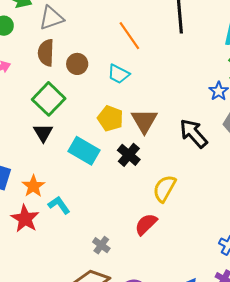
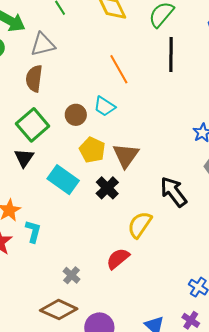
brown circle: (77, 64) -> (76, 115), moved
black arrow: (194, 133) -> (174, 192), moved
cyan L-shape: (59, 205) -> (33, 231), turned 45

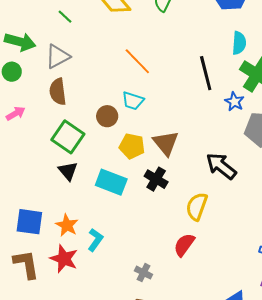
black line: (171, 55) -> (206, 73), moved
cyan L-shape: (33, 231) -> (95, 240), turned 35

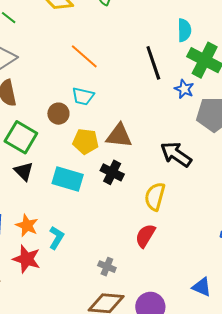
brown triangle: (166, 143) -> (119, 136), turned -40

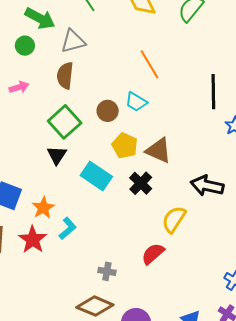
black arrow: (176, 154) -> (207, 186), turned -40
gray cross: (107, 267) -> (107, 271), turned -30

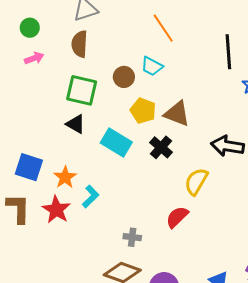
green circle: (25, 46) -> (30, 28), moved
green square: (65, 122) -> (82, 90), turned -32
black triangle: (57, 155) -> (76, 124), turned -30

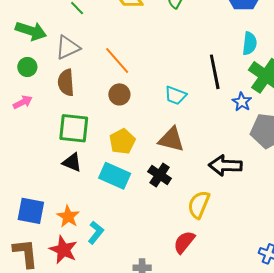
green circle: (30, 28) -> (27, 67), moved
orange line: (163, 28) -> (117, 61), moved
cyan trapezoid: (152, 66) -> (176, 95), moved
brown circle: (124, 77) -> (119, 94), moved
yellow pentagon: (143, 111) -> (122, 141), moved, turned 30

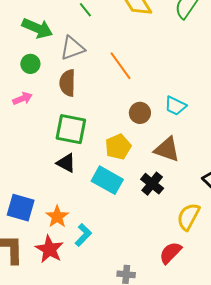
brown circle: (119, 94) -> (140, 113), moved

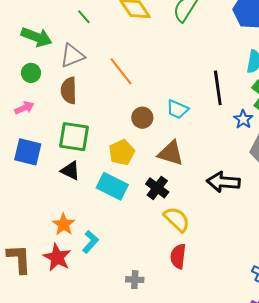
blue square: (21, 208) -> (28, 152), moved
yellow semicircle: (188, 217) -> (177, 219), moved, turned 108
red semicircle: (170, 253) -> (178, 256), turned -35

